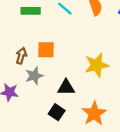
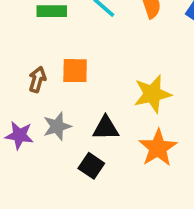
gray star: (34, 76) -> (57, 126), moved
orange star: (94, 113) -> (158, 148), moved

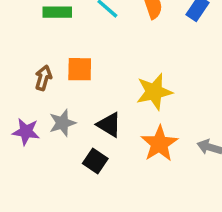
black triangle: (106, 128) -> (109, 125), turned 32

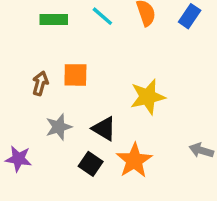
purple star: (26, 132) -> (18, 159), moved
orange star: (159, 144) -> (134, 160), moved

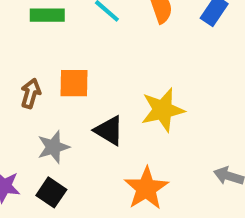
black triangle: (104, 129) -> (109, 131), moved
black square: (91, 164) -> (51, 192), moved

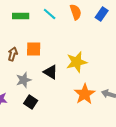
orange star: (146, 188) -> (85, 94), moved
black square: (51, 192) -> (31, 102), moved

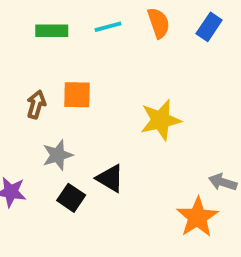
cyan line: (50, 14) -> (108, 27), turned -56
black triangle: (51, 72) -> (110, 178), moved
orange star: (85, 94) -> (197, 217), moved

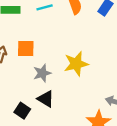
gray star: (58, 155) -> (42, 73), moved

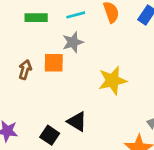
gray star: (42, 73) -> (73, 42), moved

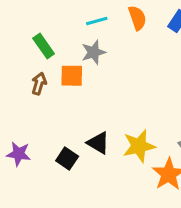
green rectangle: (36, 18) -> (44, 46), moved, turned 55
yellow star: (113, 81) -> (139, 146), moved

